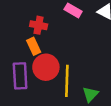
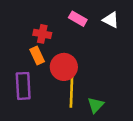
red circle: (46, 67) -> (64, 67), moved

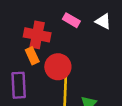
red cross: (42, 34) -> (37, 35), size x1.5

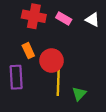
red cross: (37, 35) -> (34, 16), moved

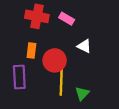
white triangle: (92, 20) -> (84, 46), moved
orange rectangle: (28, 51) -> (31, 51), turned 32

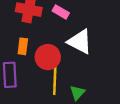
white triangle: (84, 46) -> (80, 42), size x1.6

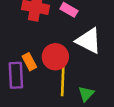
orange rectangle: (23, 46) -> (29, 62), moved, turned -35

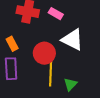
orange rectangle: (29, 62) -> (12, 44), moved

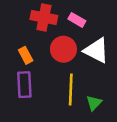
red circle: (44, 53) -> (63, 49), moved

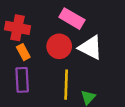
red cross: (44, 18) -> (18, 28), moved
pink rectangle: (77, 20) -> (72, 19), size x1.5

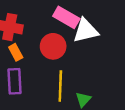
white triangle: (90, 47) -> (86, 31), moved, turned -40

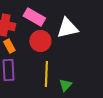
pink rectangle: (66, 17) -> (34, 17), moved

